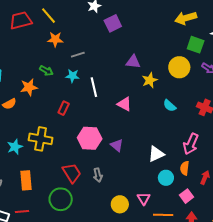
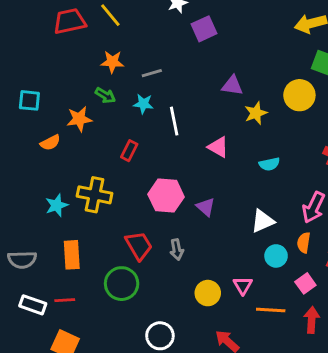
orange star: (55, 39) -> (112, 62), moved
cyan semicircle: (170, 106) -> (269, 164), moved, turned -56

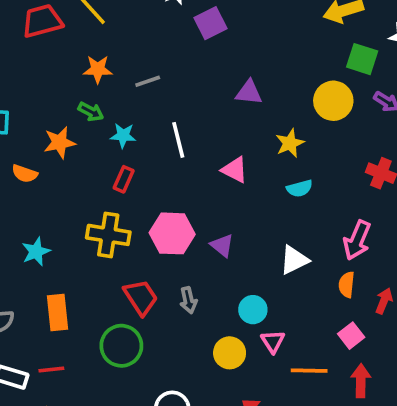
cyan star: (143, 104) -> (123, 136), moved
yellow star: (256, 113) -> (290, 143), moved
orange semicircle: (50, 143) -> (25, 174), turned 48
yellow cross: (94, 195) -> (108, 235), moved
cyan circle: (276, 256) -> (253, 310), moved

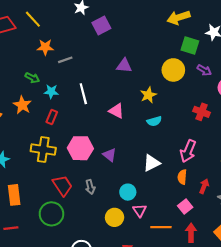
orange star: (98, 69) -> (45, 47), moved
orange star: (60, 142) -> (22, 105), moved, turned -30

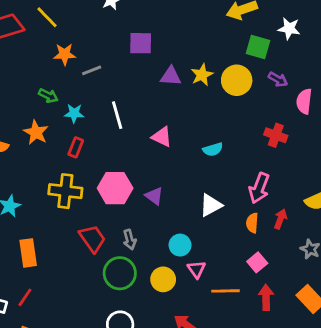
purple square: (101, 26) -> (141, 43), moved, turned 30
yellow star: (148, 95) -> (202, 75), moved
red arrow: (204, 186) -> (280, 219), moved
green circle: (51, 214) -> (120, 273), moved
red line: (11, 228) -> (25, 297), turned -48

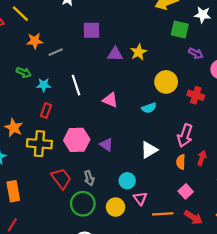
yellow circle: (237, 80) -> (166, 82), moved
orange star: (36, 132) -> (14, 128), moved
red arrow: (266, 297) -> (193, 217), turned 126

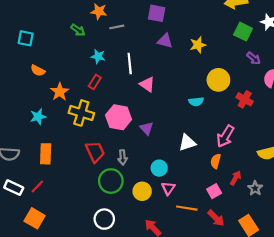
purple triangle: (115, 54) -> (165, 41), moved
green arrow: (24, 72) -> (78, 30), moved
pink triangle: (110, 100) -> (147, 84), moved
red arrow: (202, 158) -> (236, 178), moved

